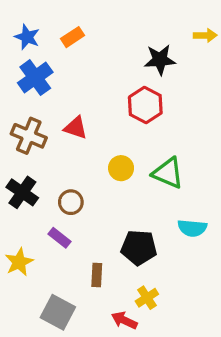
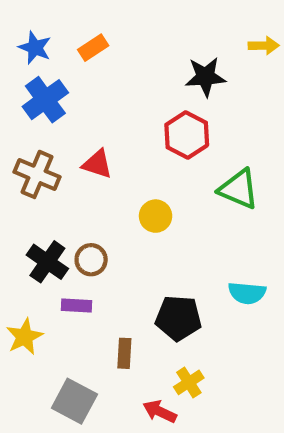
green triangle: (168, 173) -> (239, 189), moved
black cross: (22, 192) -> (47, 262), moved
purple rectangle: (60, 238) -> (77, 305), turned -35

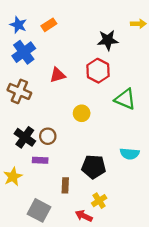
red triangle: (97, 164) -> (58, 75), moved, turned -35

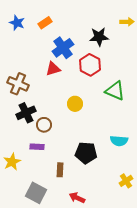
blue cross: (24, 52) -> (63, 48), moved
black cross: (25, 137) -> (26, 113), moved, turned 30
yellow cross: (99, 201) -> (126, 181), moved

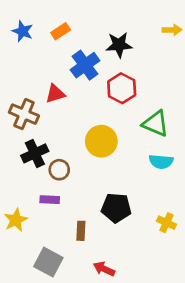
black star: (99, 37) -> (119, 45), moved
red triangle: (53, 69) -> (55, 94), moved
yellow circle: (75, 104) -> (101, 141), size x1.5
cyan semicircle: (119, 141) -> (161, 162), moved
yellow cross: (126, 181) -> (167, 223), moved, turned -32

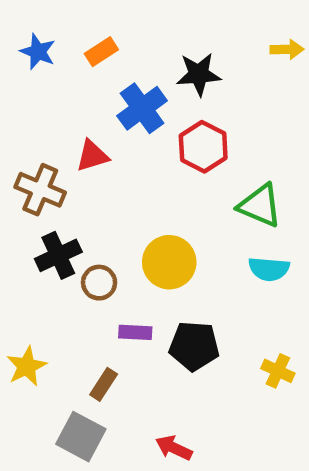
yellow circle: (101, 141) -> (169, 262), moved
purple rectangle: (50, 200) -> (135, 332), moved
brown rectangle: (81, 231) -> (104, 384), moved, turned 30

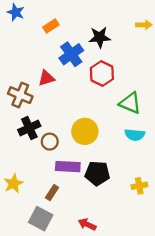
blue star: (38, 52) -> (16, 12), moved
purple rectangle: (135, 332) -> (68, 167), size x1.5
yellow cross: (278, 371) -> (139, 186), turned -35

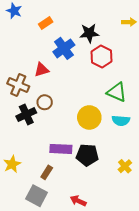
red hexagon: (102, 74) -> (101, 57), moved
yellow circle: (85, 131) -> (89, 117), moved
brown circle: (50, 142) -> (45, 102), moved
yellow cross: (139, 186) -> (125, 166), turned -32

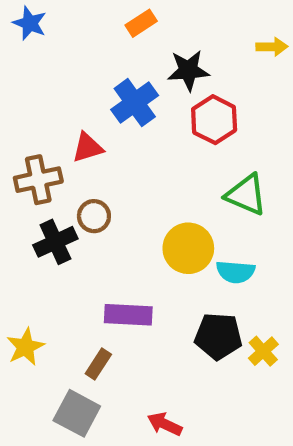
orange rectangle: (46, 23) -> (141, 23), moved
brown cross: (18, 85) -> (38, 180), turned -35
cyan semicircle: (121, 121) -> (235, 272), moved
black pentagon: (87, 155) -> (218, 336), moved

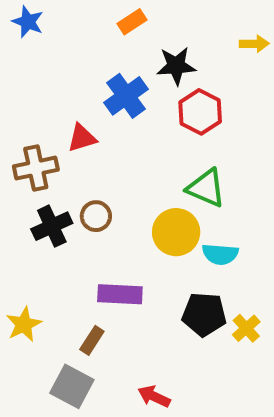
green triangle: (246, 195) -> (206, 188), moved
brown circle: (94, 216) -> (96, 216), moved

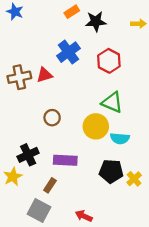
black star: (176, 66) -> (96, 21), moved
brown cross: (36, 168) -> (19, 77), moved
black cross: (52, 226) -> (28, 155), moved

